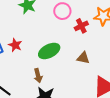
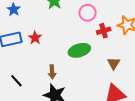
green ellipse: (49, 51) -> (79, 50), moved
brown triangle: (83, 58) -> (114, 63), moved, turned 40

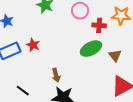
red cross: (104, 31) -> (99, 25), turned 32
green ellipse: (79, 50) -> (91, 49), moved

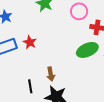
black line: (23, 91) -> (30, 86), moved, turned 40

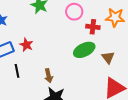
black line: (30, 86) -> (17, 71), moved

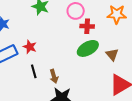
red cross: (93, 27) -> (87, 26), moved
black line: (17, 71) -> (34, 71), moved

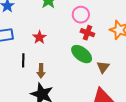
red star: (30, 47) -> (39, 37), moved
green ellipse: (88, 48) -> (82, 54), turned 50

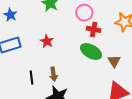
black line: (23, 60) -> (31, 78), moved

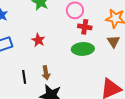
green ellipse: (91, 52) -> (83, 49), turned -30
brown triangle: (114, 61) -> (113, 41), moved

